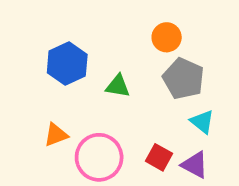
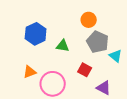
cyan triangle: (202, 122) -> (116, 56), moved
red square: (159, 157) -> (85, 70), moved

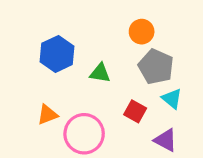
cyan triangle: (116, 56) -> (172, 99), moved

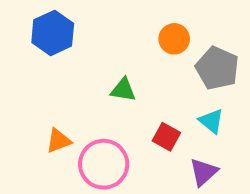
blue hexagon: (57, 54) -> (53, 33), moved
gray pentagon: (156, 67) -> (217, 68), moved
purple triangle: (166, 140) -> (204, 172), turned 50

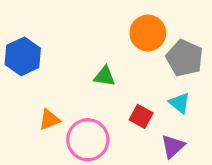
blue hexagon: (53, 33) -> (23, 56), moved
orange circle: (174, 39) -> (148, 33), size x1.4

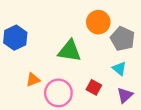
green triangle: (105, 76) -> (70, 51), size x1.6
red square: (141, 116) -> (94, 87), moved
purple triangle: (173, 146) -> (125, 95), moved

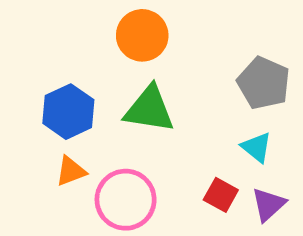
orange circle: (98, 22) -> (142, 35), moved
blue hexagon: (15, 38) -> (68, 112), moved
red square: (94, 87) -> (221, 195), moved

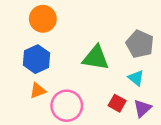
orange circle: (142, 35) -> (43, 19), moved
green triangle: (149, 109) -> (96, 58), moved

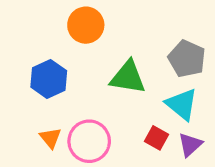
orange circle: (43, 19) -> (86, 25), moved
cyan triangle: (136, 78) -> (182, 104), size x1.5
orange triangle: (38, 91) -> (50, 138), moved, turned -48

